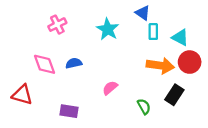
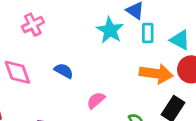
cyan star: (108, 29) -> (110, 30), moved
blue semicircle: (74, 63) -> (64, 71), moved, turned 42

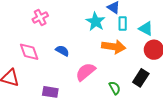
orange arrow: (156, 74) -> (114, 47), moved
pink semicircle: (96, 100) -> (85, 72), size x1.5

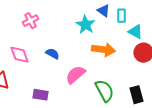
cyan rectangle: (123, 24) -> (121, 16), moved
black rectangle: (141, 78) -> (136, 95), moved, turned -48
green semicircle: (115, 88) -> (104, 91), size x1.6

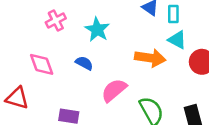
cyan star: (85, 25) -> (97, 29), moved
cyan triangle: (135, 32) -> (177, 40), moved

